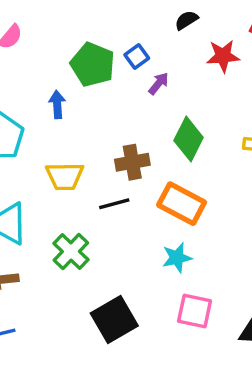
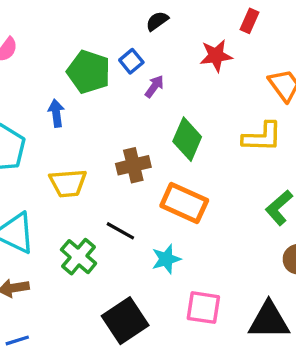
black semicircle: (186, 20) -> (157, 21), moved
black line: (114, 204) -> (120, 231), moved, turned 48
cyan star: (177, 258) -> (166, 259), moved

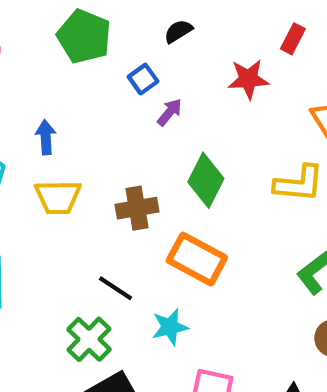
green pentagon: (89, 72) -> (84, 36), moved
yellow trapezoid: (68, 183) -> (58, 197), moved
green cross: (79, 257) -> (89, 339), moved

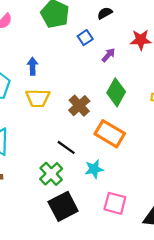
purple arrow: (170, 112) -> (108, 55), moved
brown cross: (137, 208) -> (79, 106), turned -35

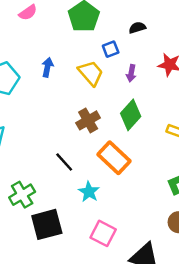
purple arrow: (108, 55) -> (131, 73), turned 136
yellow trapezoid: (38, 98) -> (91, 73), moved, turned -145
cyan star: (94, 169) -> (89, 192), turned 30
green cross: (51, 174) -> (22, 195), moved

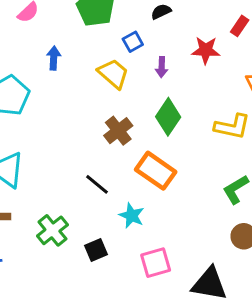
blue arrow: (47, 67) -> (54, 58), moved
black square: (47, 224) -> (96, 250), moved, size x0.6
pink square: (103, 233) -> (156, 263), turned -35

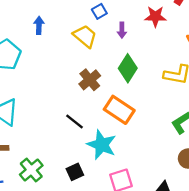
cyan star: (132, 216) -> (102, 145), size x1.5
green cross: (52, 230) -> (31, 170), moved

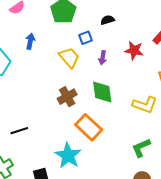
green diamond: (128, 68) -> (102, 92), turned -50
black line: (74, 121) -> (19, 131), moved, turned -66

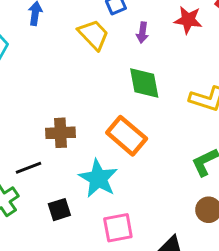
brown cross: (67, 97) -> (60, 133), moved, turned 30
black line: (19, 131) -> (29, 168), moved

